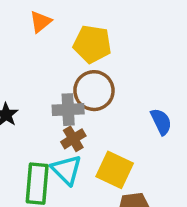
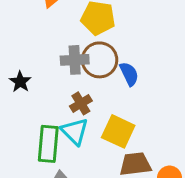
gray cross: (68, 110) -> (75, 60), moved
blue semicircle: (161, 122) -> (129, 74), moved

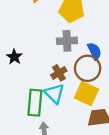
gray cross: (75, 60) -> (67, 41), moved
brown circle: (100, 60) -> (88, 68), moved

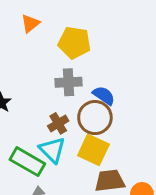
blue semicircle: (94, 51) -> (104, 95), turned -30
green rectangle: (35, 103) -> (27, 162), turned -65

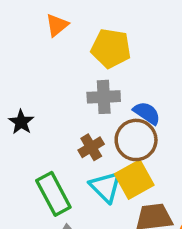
cyan triangle: (52, 150) -> (106, 187), moved
yellow square: (93, 150) -> (134, 179), turned 36
green rectangle: (27, 162) -> (53, 194), turned 32

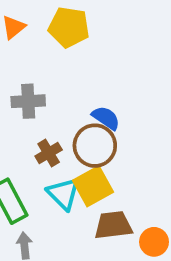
yellow pentagon: (111, 48) -> (69, 27), moved
gray cross: (104, 97) -> (28, 101), moved

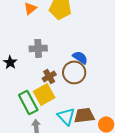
yellow square: (93, 186) -> (44, 94), moved
cyan triangle: (63, 194) -> (66, 116), moved

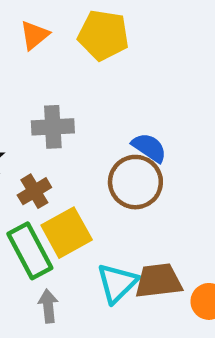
brown cross: (49, 76) -> (34, 191), moved
cyan triangle: (66, 116) -> (117, 283), turned 30

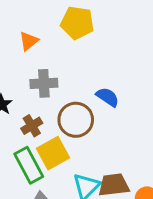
orange triangle: (34, 35) -> (29, 41), moved
brown circle: (135, 182) -> (76, 120), moved

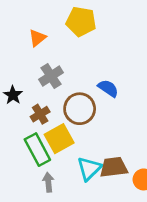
gray cross: (44, 83) -> (51, 76), turned -30

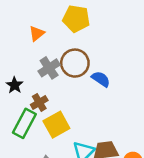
brown circle: (80, 109) -> (75, 63), moved
green rectangle: (37, 150) -> (24, 123), moved, turned 56

